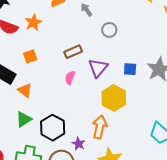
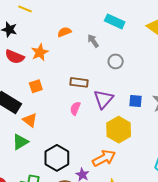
brown rectangle: (73, 52) -> (79, 82), turned 30
green triangle: (24, 119) -> (20, 142), moved
orange arrow: (100, 127) -> (104, 158), turned 50

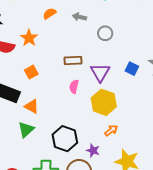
gray arrow: (93, 41) -> (79, 17), turned -32
blue square: (135, 101) -> (132, 69), turned 32
yellow hexagon: (119, 130) -> (104, 102), moved
orange arrow: (104, 158) -> (111, 130), size x0.6

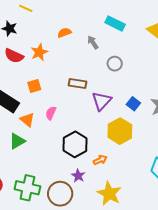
gray arrow: (79, 17) -> (93, 42), turned 32
pink semicircle: (74, 87) -> (51, 113), moved
yellow hexagon: (104, 102) -> (120, 131), moved
black hexagon: (65, 139) -> (75, 144), moved

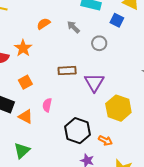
blue square: (133, 104) -> (117, 20), moved
green triangle: (17, 141) -> (22, 151), moved
orange arrow: (100, 160) -> (105, 140), turned 64

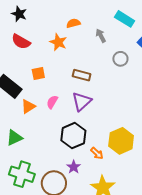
orange star: (23, 48) -> (58, 42), moved, turned -30
purple triangle: (94, 82) -> (82, 101), moved
yellow hexagon: (118, 108) -> (121, 141), moved
orange triangle: (26, 117) -> (28, 106), turned 42

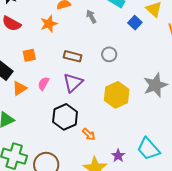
orange star: (58, 42) -> (49, 24), turned 30
gray circle: (120, 59) -> (109, 54), moved
yellow hexagon: (121, 141) -> (117, 95), moved
purple star: (74, 167) -> (118, 156), moved

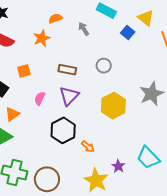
orange triangle: (20, 88) -> (12, 114), moved

